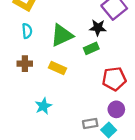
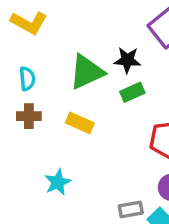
black star: (98, 28) -> (127, 60), moved
cyan semicircle: (27, 31) -> (27, 79), moved

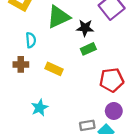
green triangle: (87, 72) -> (58, 17), moved
cyan semicircle: (27, 79) -> (31, 40), moved

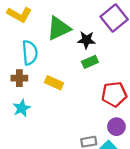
cyan semicircle: (31, 40) -> (30, 53), size x1.5
cyan star: (40, 108) -> (22, 108), moved

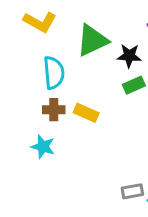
brown cross: (19, 78) -> (54, 110), moved
cyan star: (22, 108) -> (43, 147), turned -30

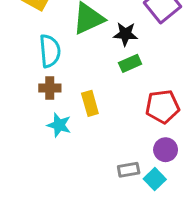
yellow rectangle: (86, 113) -> (90, 103), moved, turned 50
cyan star: (43, 147) -> (59, 125), moved

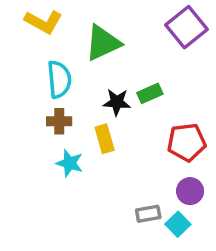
black star: (125, 34) -> (117, 102), moved

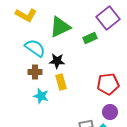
cyan semicircle: (59, 79) -> (35, 48), turned -50
green rectangle: (150, 93) -> (90, 38), moved
black star: (117, 102) -> (57, 61), moved

